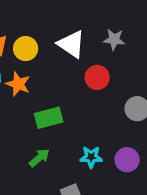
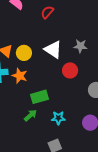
cyan star: (91, 157) -> (58, 118), moved
green arrow: (39, 158) -> (30, 115), moved

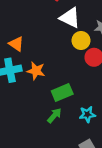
white triangle: (53, 50) -> (70, 18), moved
yellow circle: (24, 53) -> (81, 40), moved

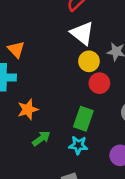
orange star: (36, 71) -> (28, 109), moved, turned 30
green rectangle: (62, 93) -> (83, 119), moved, turned -60

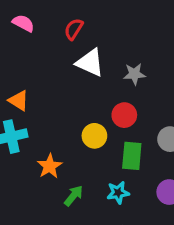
yellow circle: (89, 61) -> (94, 136), moved
green rectangle: (83, 119) -> (132, 156), moved

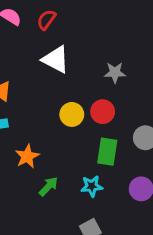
red semicircle: (74, 29) -> (46, 20), moved
white triangle: (90, 63) -> (56, 59), moved
yellow circle: (94, 136) -> (72, 114), moved

